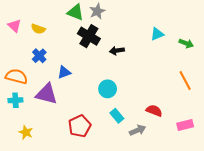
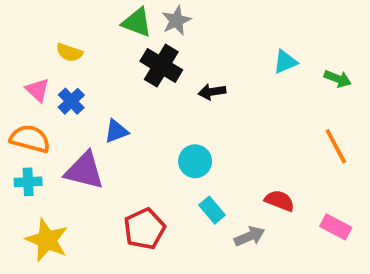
pink triangle: (14, 26) -> (37, 90), moved
pink rectangle: (185, 125) -> (336, 227), turned 42
yellow star: (26, 132) -> (47, 240), size x1.6

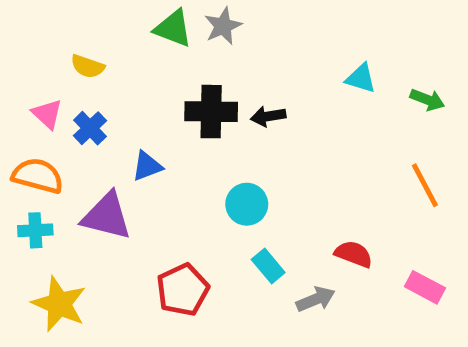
cyan triangle: (285, 62) -> (361, 78), turned 40
black cross: (161, 66) -> (211, 112), moved, turned -30

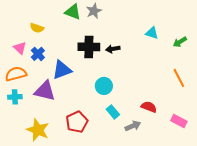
green arrow: (427, 100) -> (180, 42), turned 128
blue triangle: (147, 166) -> (62, 70), size x1.5
orange semicircle: (38, 176) -> (16, 74), turned -30
yellow star: (59, 304) -> (38, 130), moved

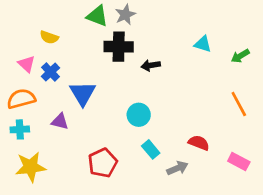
black cross: (89, 47) -> (119, 47), moved
blue triangle: (62, 70) -> (83, 93), turned -40
purple triangle: (45, 91) -> (60, 121), size x0.6
yellow star: (38, 130) -> (30, 167), moved, turned -30

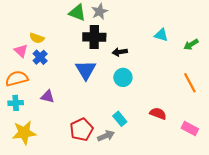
yellow semicircle: (49, 37) -> (37, 38), moved
blue triangle: (83, 93) -> (86, 70), moved
cyan circle: (139, 115) -> (123, 77), moved
gray arrow: (177, 168) -> (106, 136), moved

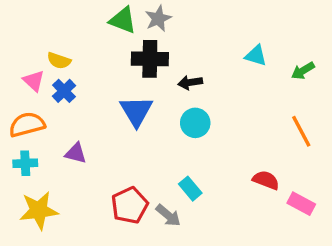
red semicircle: (158, 114) -> (266, 180), moved
gray arrow: (106, 136) -> (168, 215), turned 63

